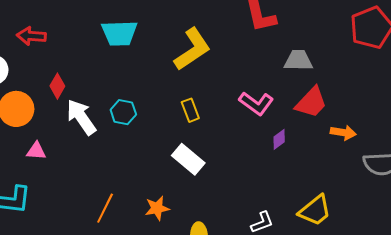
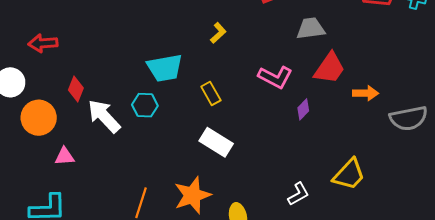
cyan trapezoid: (119, 33) -> (165, 68), moved
yellow L-shape: (192, 49) -> (218, 33), moved, size x0.5
orange star: (157, 208) -> (192, 195), size x1.5

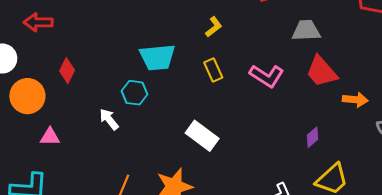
red trapezoid: (330, 68) -> (322, 72), turned 99
yellow rectangle: (211, 94) -> (213, 70), moved
purple diamond: (303, 109) -> (312, 137), moved
white arrow: (104, 116) -> (109, 119), moved, size x0.6

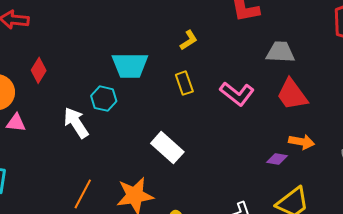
orange arrow: (355, 100) -> (302, 142), moved
white arrow: (109, 119) -> (76, 123), size x1.4
pink triangle: (50, 137) -> (16, 123), moved
purple diamond: (312, 137) -> (277, 159), turned 45

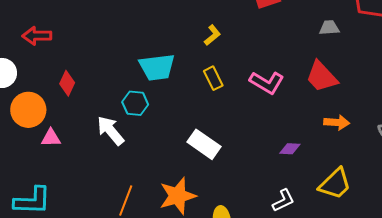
gray trapezoid: (280, 52) -> (329, 28), moved, size x0.7
purple diamond: (277, 159) -> (290, 149), moved

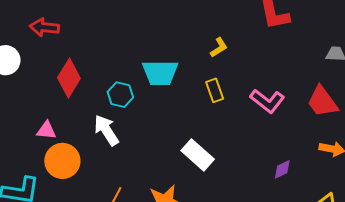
red diamond: (67, 83) -> (69, 78), size x1.5
cyan hexagon: (135, 103) -> (120, 95), moved
orange circle: (28, 110) -> (62, 161), moved
purple diamond: (290, 149) -> (282, 169), turned -35

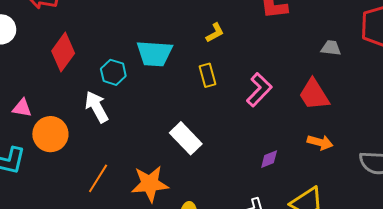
pink L-shape: (267, 101) -> (259, 90), turned -88
pink triangle: (46, 130) -> (22, 108), moved

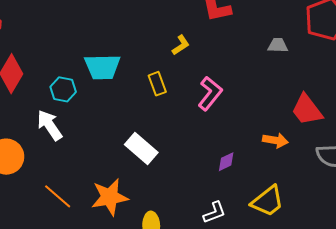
yellow L-shape: (215, 33) -> (181, 45), moved
red trapezoid: (314, 94) -> (307, 110), moved
orange line: (98, 178) -> (58, 196), turned -76

